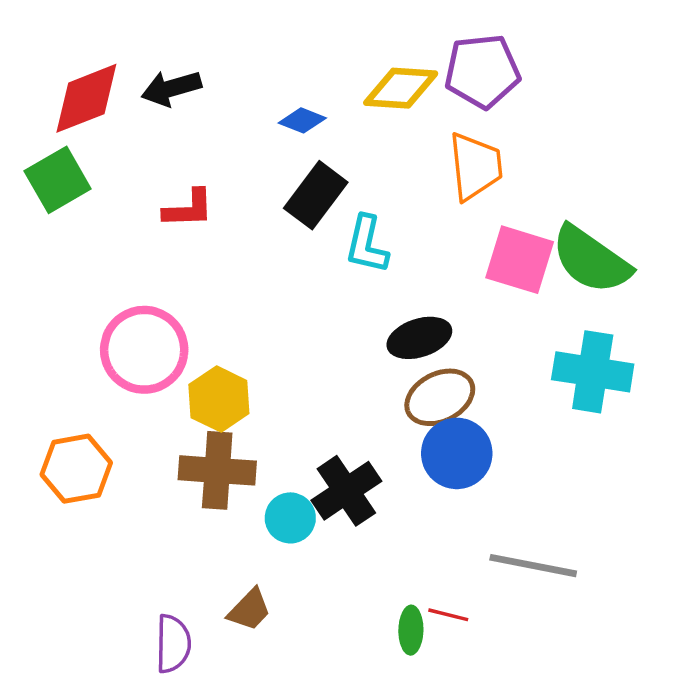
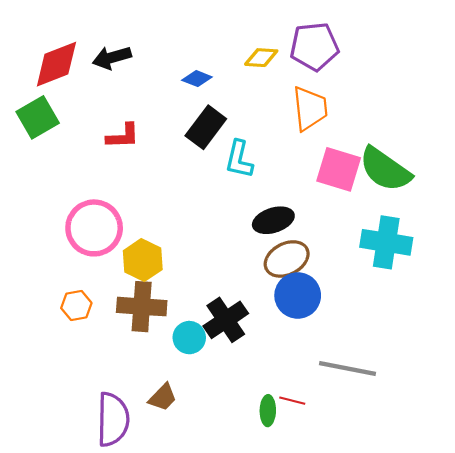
yellow diamond: (401, 88) -> (261, 58), size x0.7
orange hexagon: (76, 469) -> (76, 305), moved, size x0.7
purple semicircle: (173, 644) -> (113, 419), size x1.4

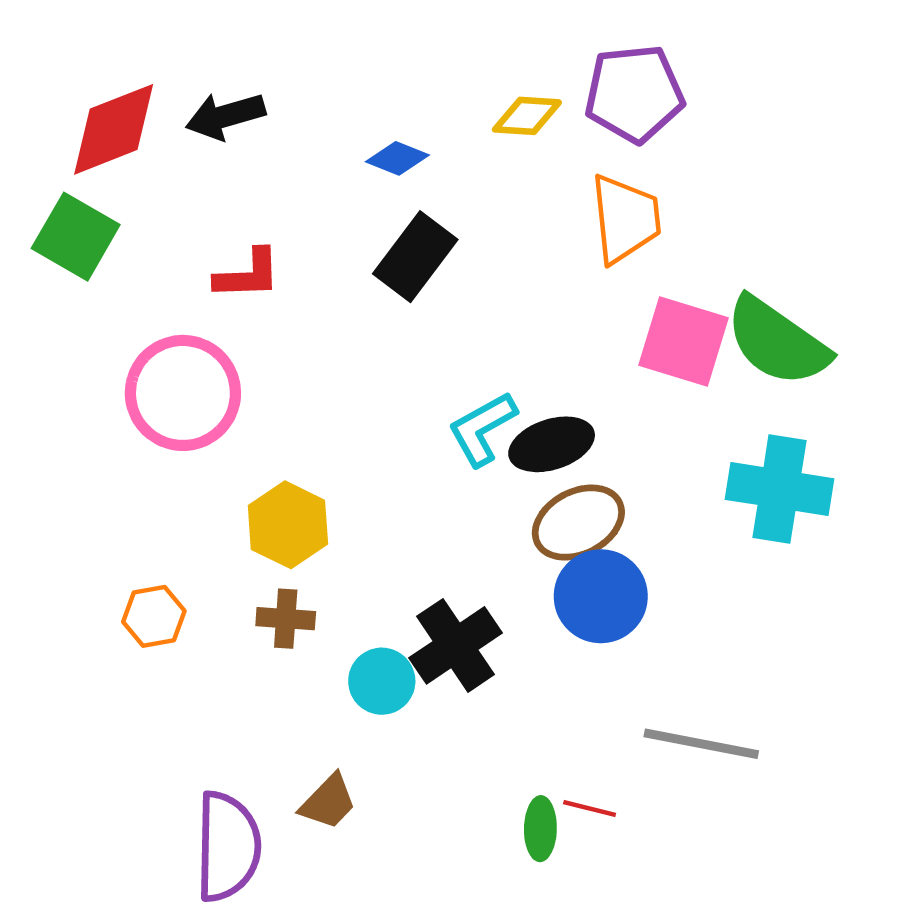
green square: (38, 117) -> (76, 237), turned -30
cyan L-shape: (239, 159) -> (482, 429), moved, turned 48
pink circle: (94, 228) -> (183, 393), moved
brown cross: (142, 307) -> (286, 619), size x0.6

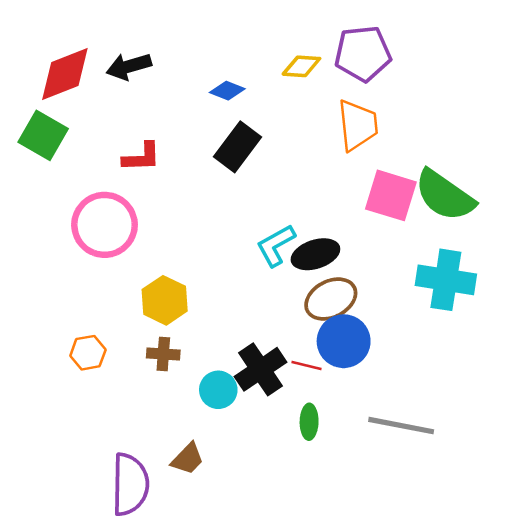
red line: (590, 809) -> (307, 365), moved
green ellipse: (540, 829) -> (309, 422), moved

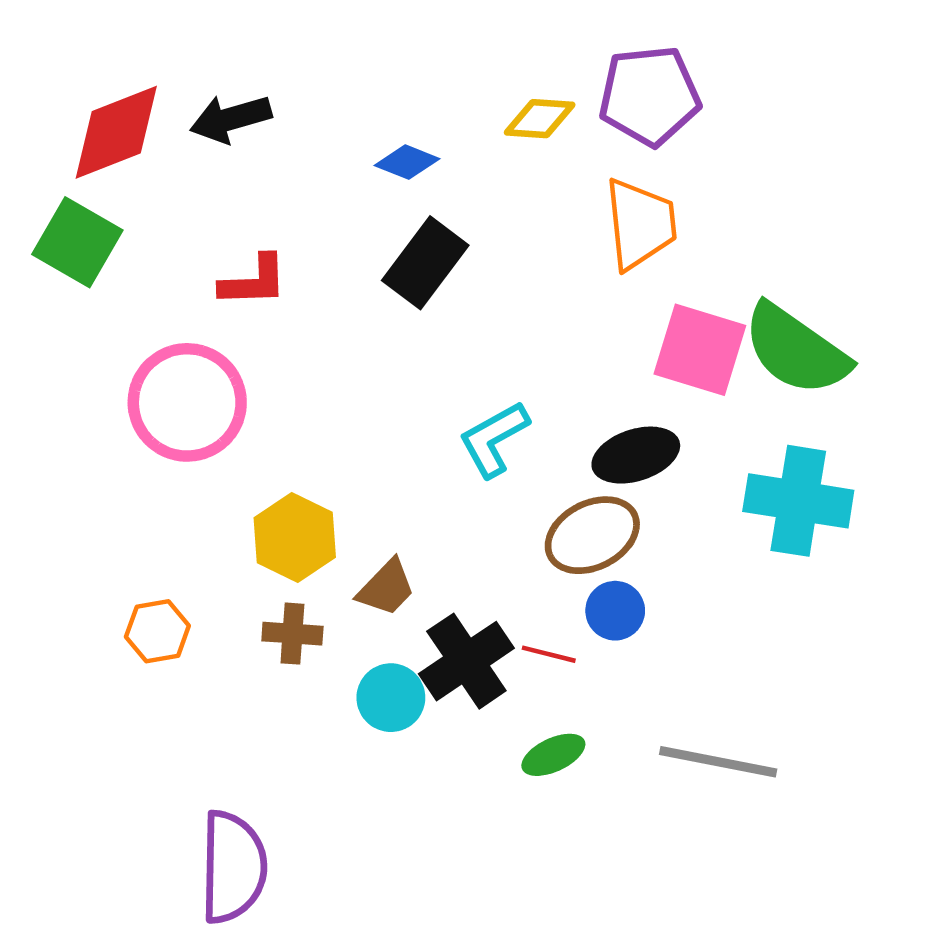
black ellipse: (315, 254) -> (636, 455), moved
blue circle: (344, 341) -> (615, 611), size x0.6
green ellipse: (309, 422) -> (553, 755), turned 64
brown trapezoid: (188, 459) -> (386, 588), moved

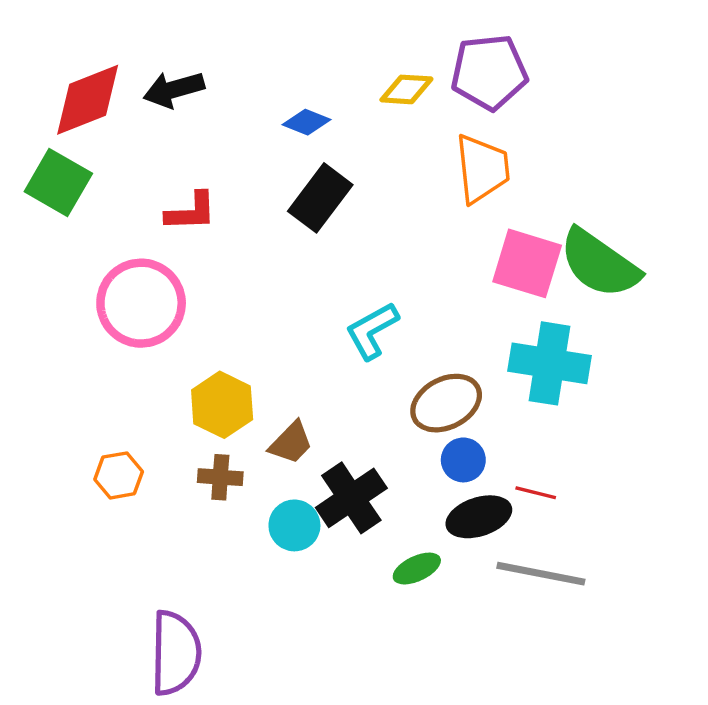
black ellipse: (636, 455) -> (479, 517), moved
cyan cross: (798, 501) -> (549, 363), moved
red line: (549, 654) -> (536, 493), moved

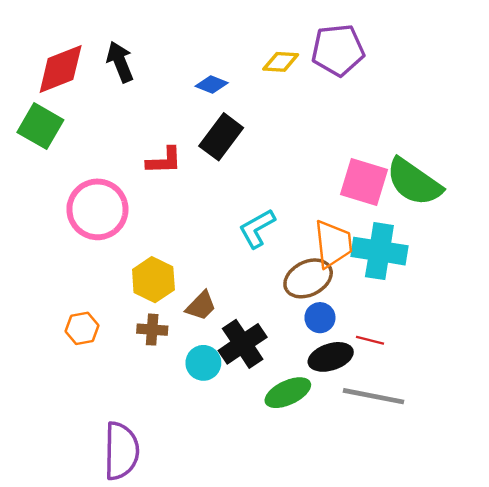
black arrow: (174, 89) -> (120, 62), turned 84
orange trapezoid: (482, 169) -> (333, 244), moved
red L-shape: (191, 212) -> (164, 161), moved
green ellipse: (417, 569) -> (288, 393), size x1.4

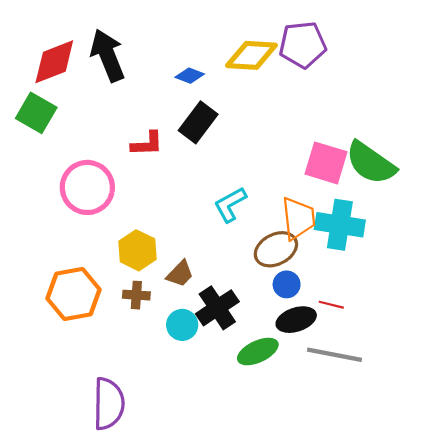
black arrow: (120, 62) -> (108, 55), size x1.4
yellow diamond: (281, 62) -> (251, 55), size x1.6
orange hexagon: (82, 328) -> (73, 294), size x1.8

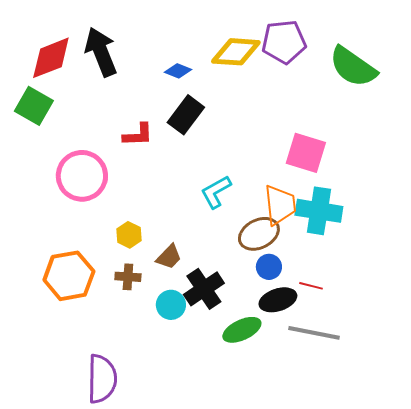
green semicircle: (371, 163) -> (353, 67), moved
yellow hexagon: (137, 250) -> (129, 235), size x0.7

